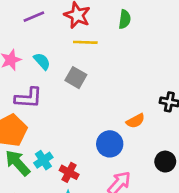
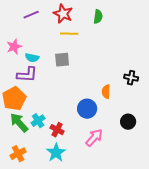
cyan semicircle: (42, 61) -> (32, 58), moved, turned 144
gray square: (76, 78) -> (62, 60), turned -35
orange semicircle: (135, 121) -> (106, 92), turned 120

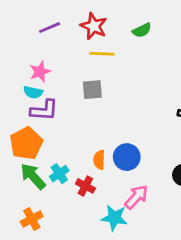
green semicircle: (98, 17) -> (142, 30), turned 56
pink star: (14, 47) -> (40, 72), moved
cyan semicircle: (32, 58) -> (33, 92), moved
orange semicircle: (106, 92) -> (99, 160), moved
cyan star: (56, 153) -> (114, 218), moved, turned -30

